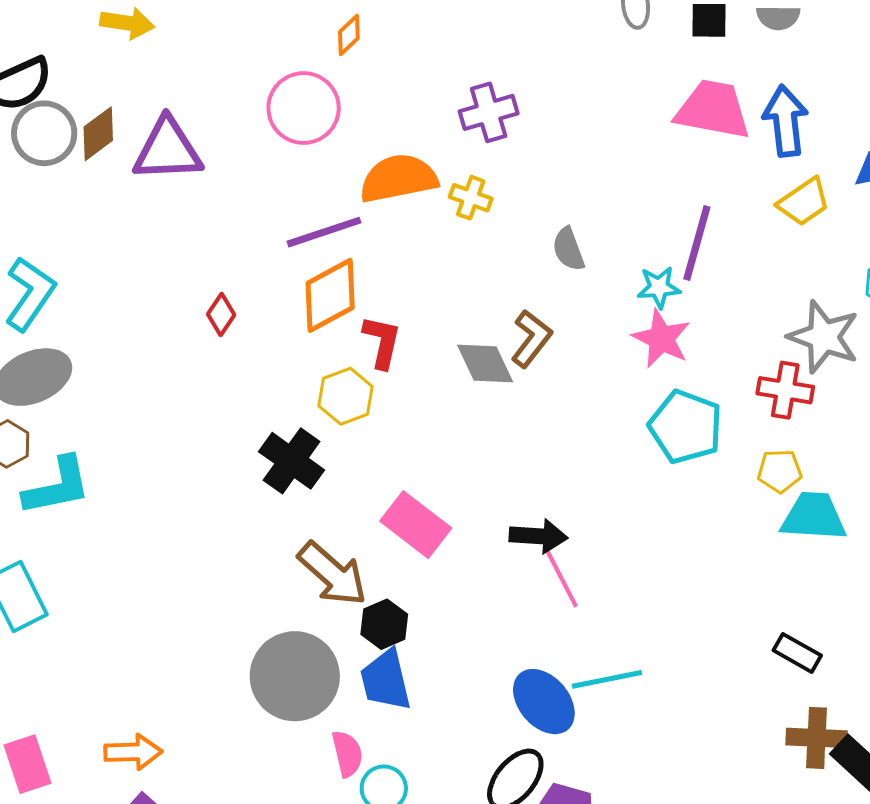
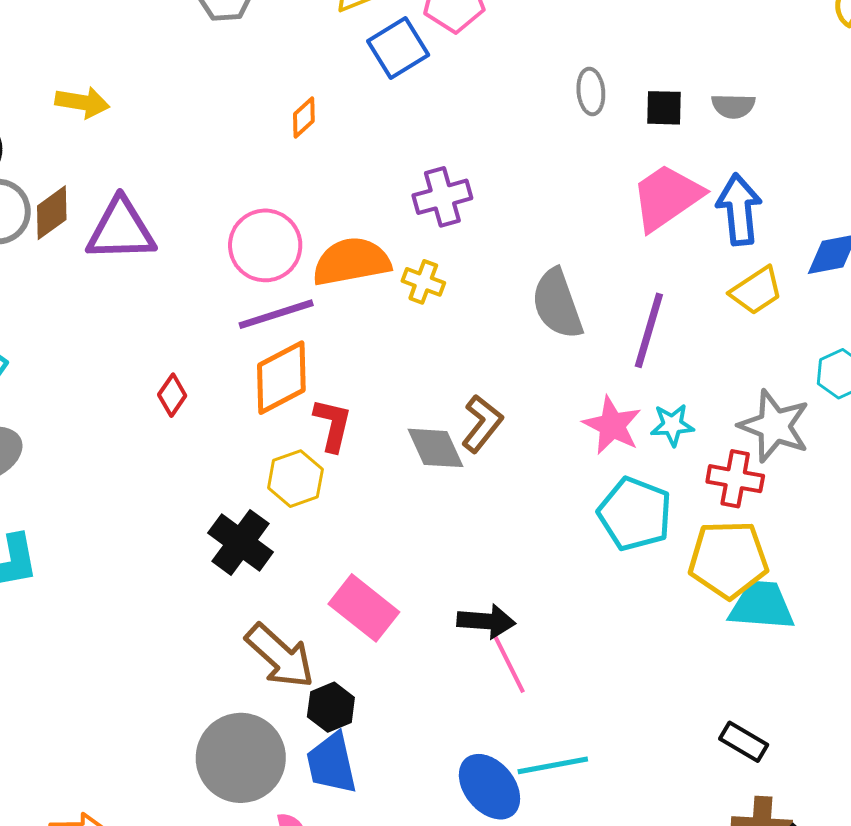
pink circle: (304, 108) -> (265, 245), moved
pink trapezoid: (713, 110) -> (667, 197), turned -46
gray semicircle: (568, 249) -> (557, 304), moved, size x1.6
cyan star: (659, 287) -> (672, 425), moved
yellow pentagon: (780, 471) -> (728, 559), size x1.8

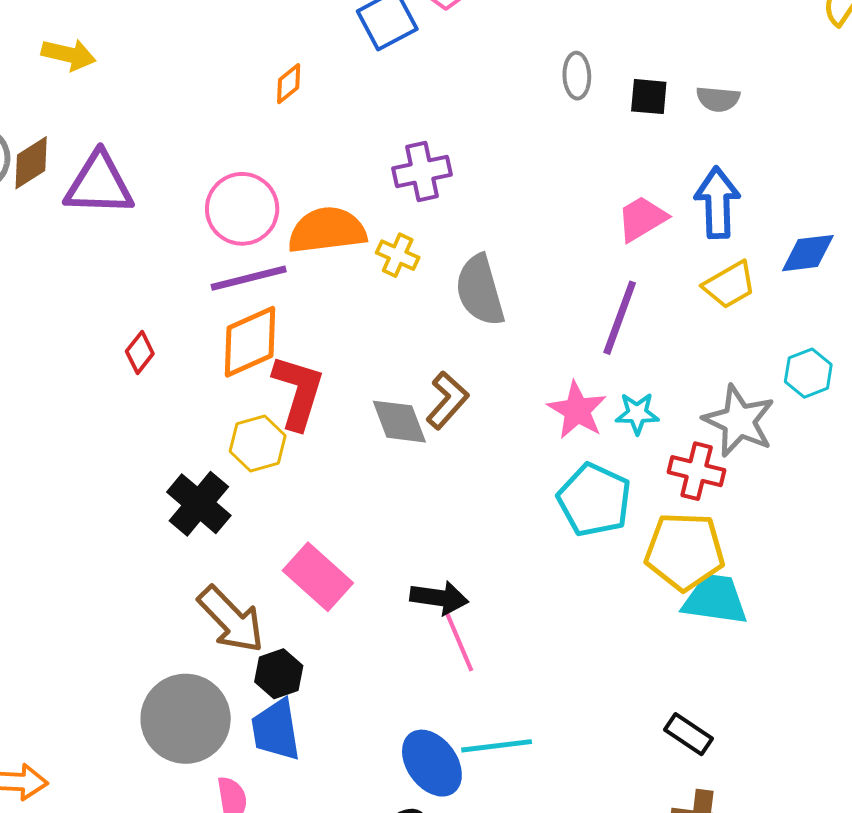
pink trapezoid: (667, 197) -> (642, 219), moved, size x0.7
gray semicircle: (557, 304) -> (480, 290), moved
red L-shape: (333, 425) -> (298, 392), size x1.4

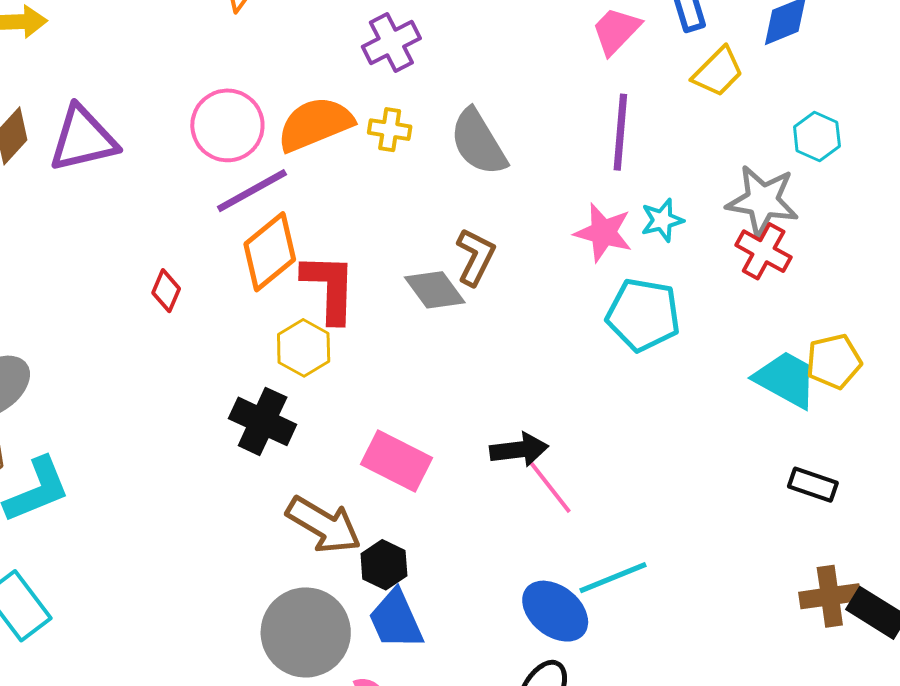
red cross: (697, 471) -> (764, 251), moved, turned 30
yellow pentagon: (685, 551) -> (834, 361), moved, size x0.7
cyan trapezoid: (715, 599) -> (786, 379), turned 36
black rectangle: (688, 734) -> (813, 485), moved

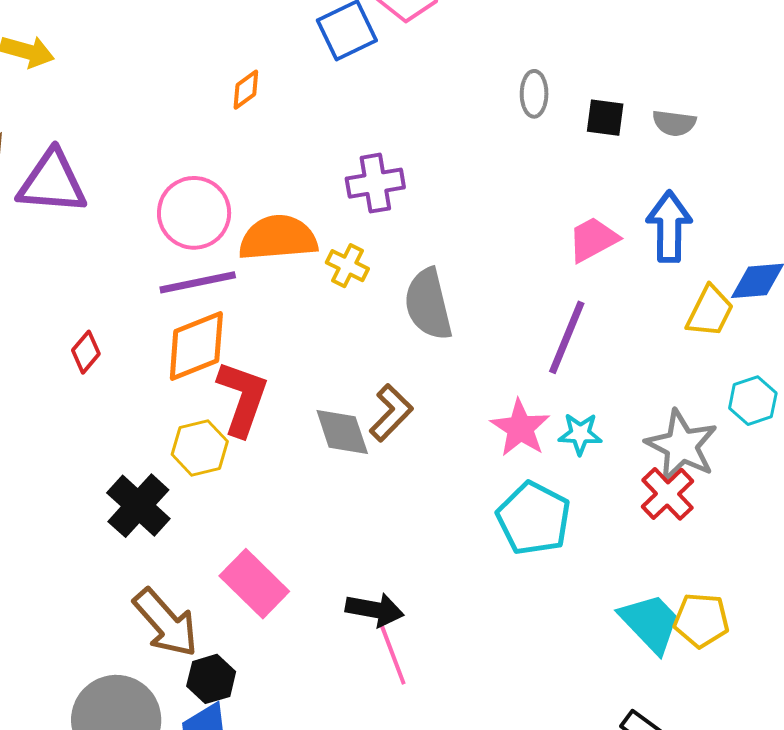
yellow trapezoid: (718, 72) -> (710, 311), moved, turned -36

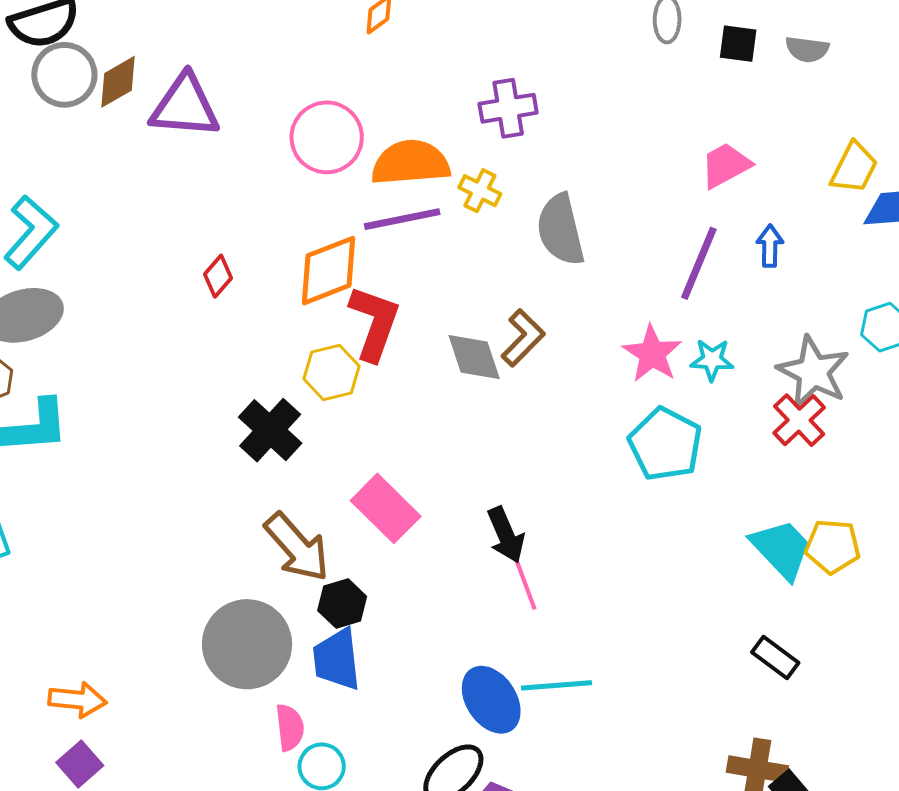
blue arrow: (669, 227) -> (770, 246), moved, size x0.6
purple line: (198, 282) -> (402, 219), moved
yellow trapezoid: (710, 311) -> (854, 168), moved
black arrow: (375, 610) -> (506, 535), turned 56

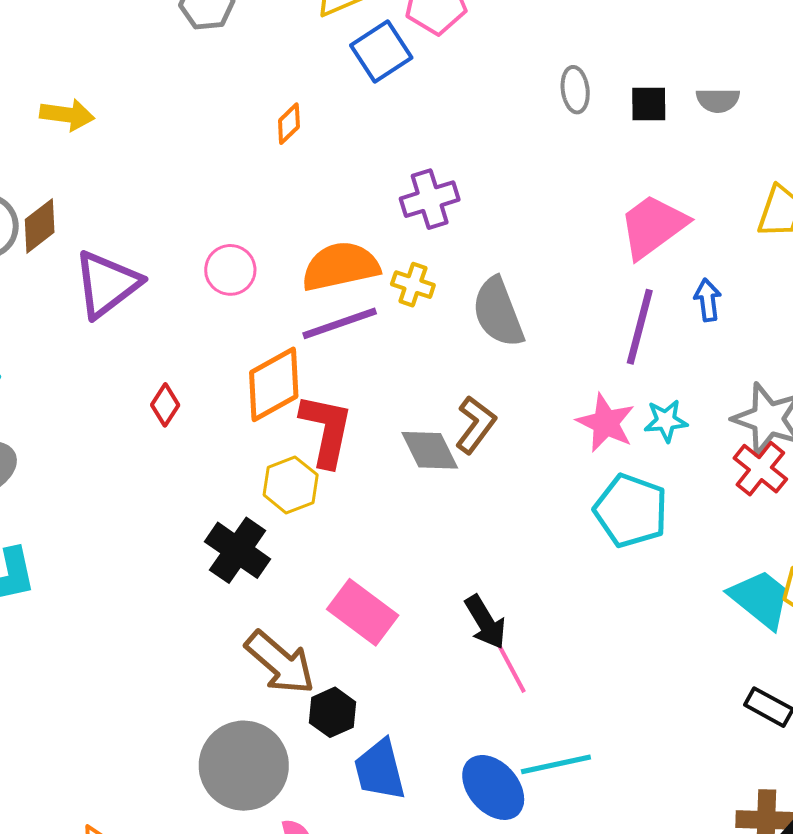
purple triangle: (185, 106) -> (107, 284), moved, turned -34
pink circle: (327, 137) -> (230, 270), moved, size x0.7
pink trapezoid: (726, 165) -> (653, 226), size x1.4
blue trapezoid: (337, 659) -> (380, 770), moved

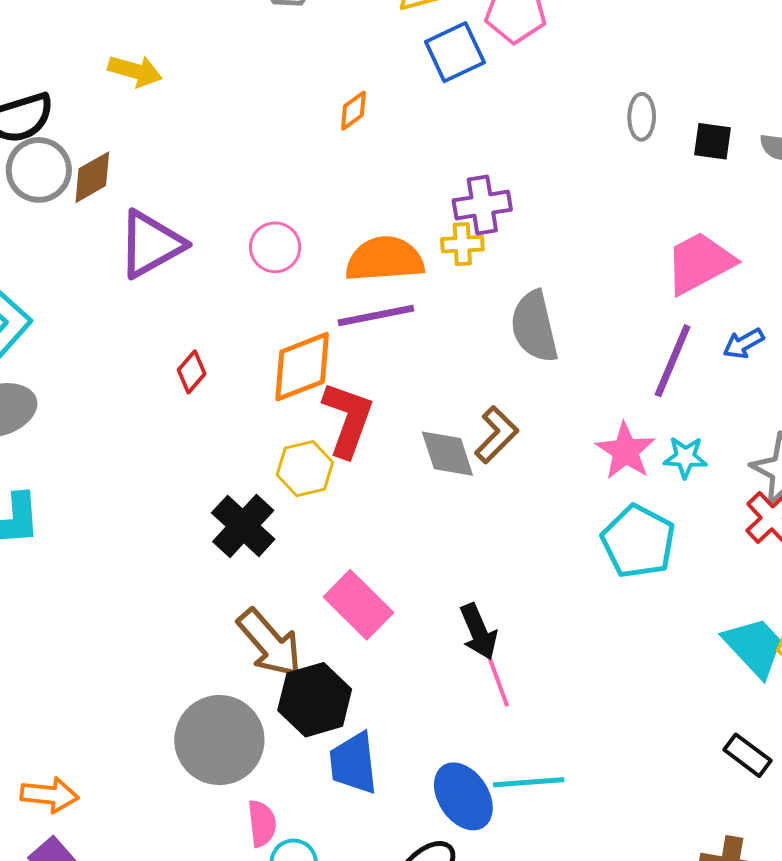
yellow cross: (413, 285) -> (462, 244), moved, turned -30
blue arrow: (708, 300) -> (744, 343), turned -120
black hexagon: (332, 712) -> (315, 700), size x1.5

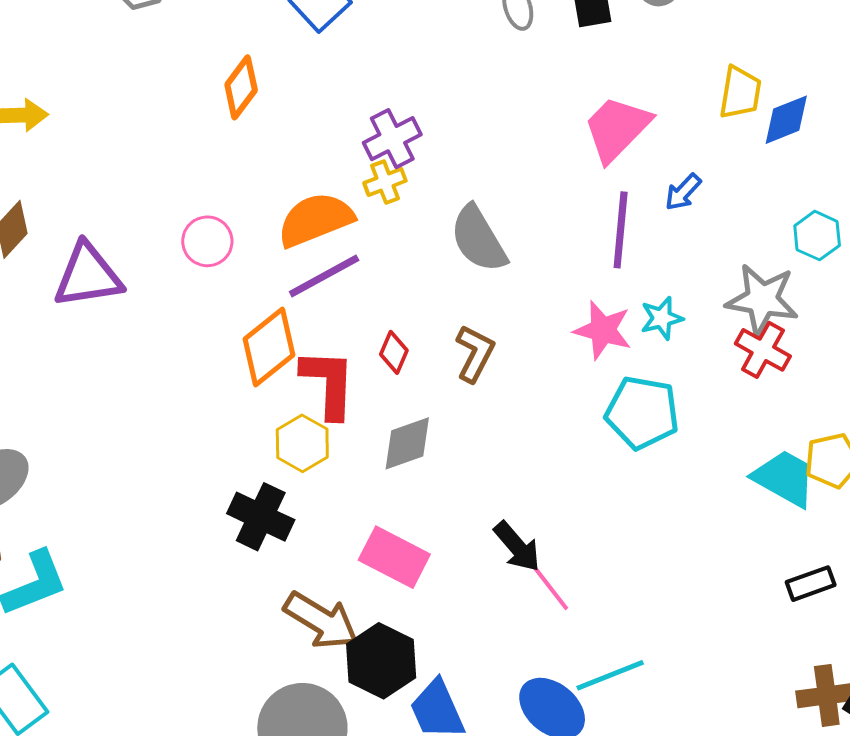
orange diamond: (353, 111) -> (241, 87), size x1.5
purple triangle: (151, 244) -> (88, 276), turned 38
red diamond: (192, 372) -> (394, 352), moved
gray diamond: (447, 454) -> (407, 443), moved, turned -74
black rectangle: (748, 755) -> (811, 584), turned -39

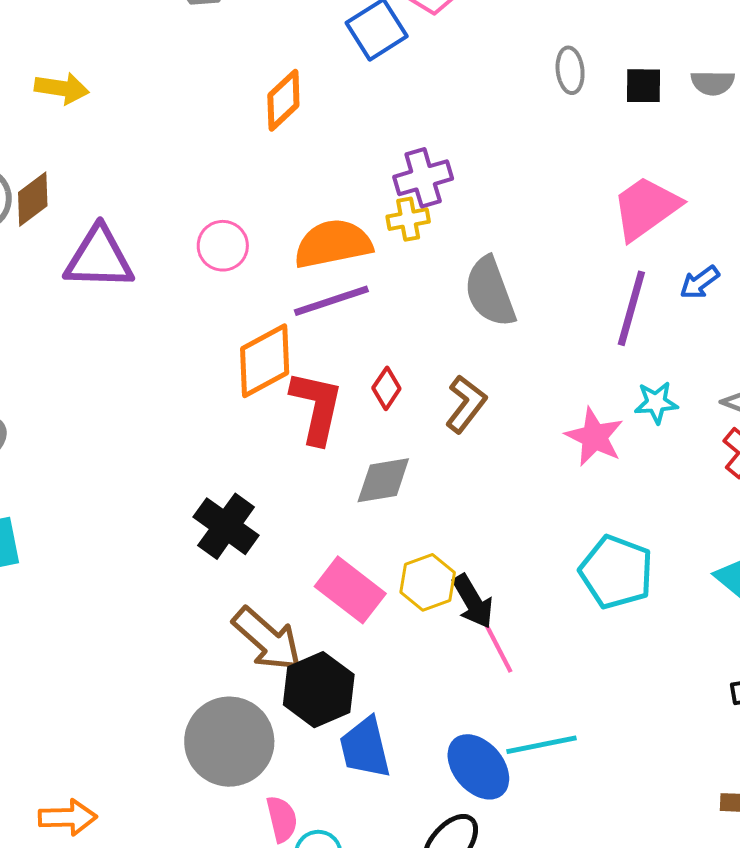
pink star: (603, 330) -> (594, 437), moved
cyan pentagon: (642, 413) -> (616, 572), moved
yellow hexagon: (302, 443) -> (428, 582), moved

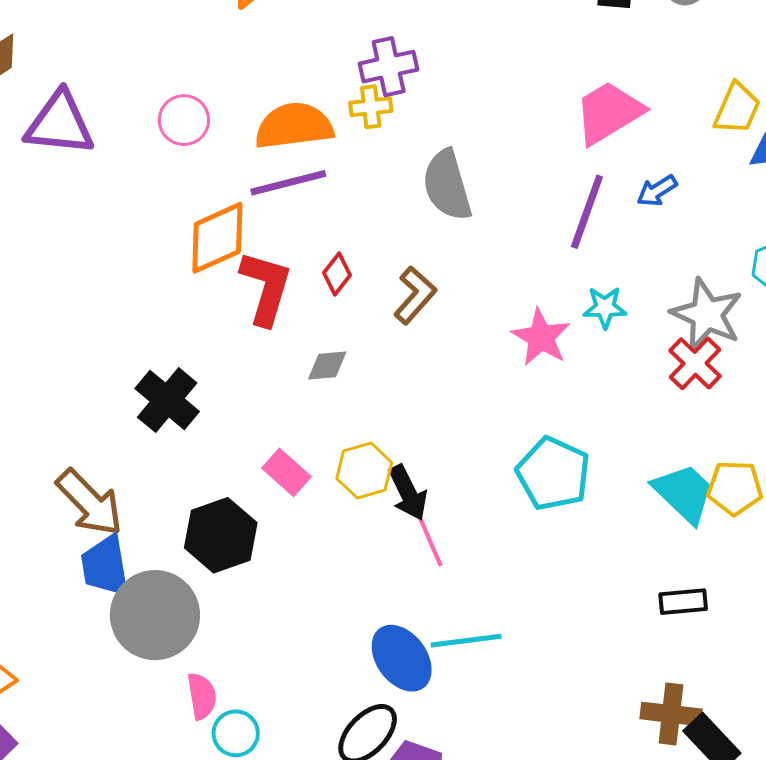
gray diamond: (383, 480) -> (327, 365), size x0.7
pink rectangle: (350, 590) -> (287, 472), size x0.7
brown arrow: (267, 639) -> (90, 503), moved
black hexagon: (319, 690) -> (221, 535), moved
blue trapezoid: (365, 748) -> (105, 566), moved

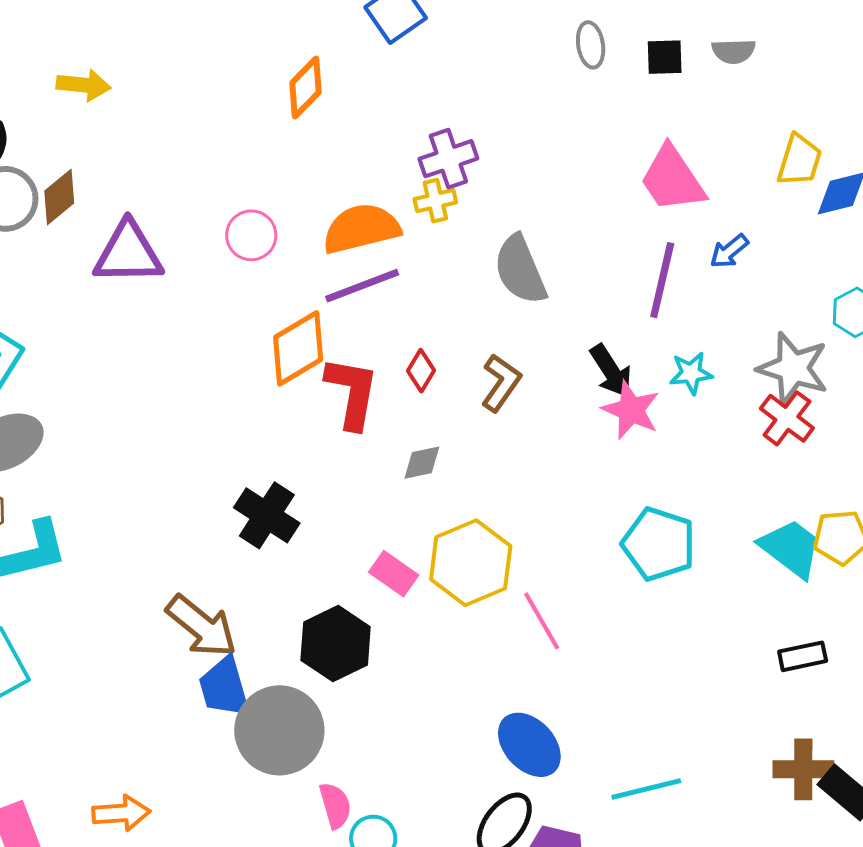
pink trapezoid: (609, 113) -> (672, 179), turned -86
yellow hexagon: (364, 471) -> (471, 563), size x1.5
black arrow: (408, 493) -> (611, 371), moved
cyan line: (466, 641) -> (646, 789), moved

